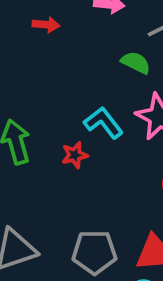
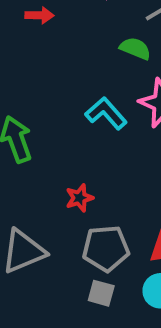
red star: (75, 155) -> (79, 198), moved

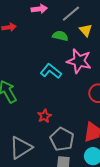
gray pentagon: (106, 248) -> (62, 139), turned -30

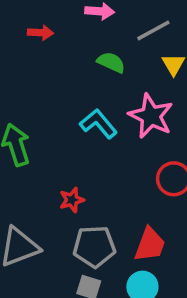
green semicircle: (60, 36) -> (111, 62), moved
gray pentagon: (62, 139) -> (94, 247), turned 30

